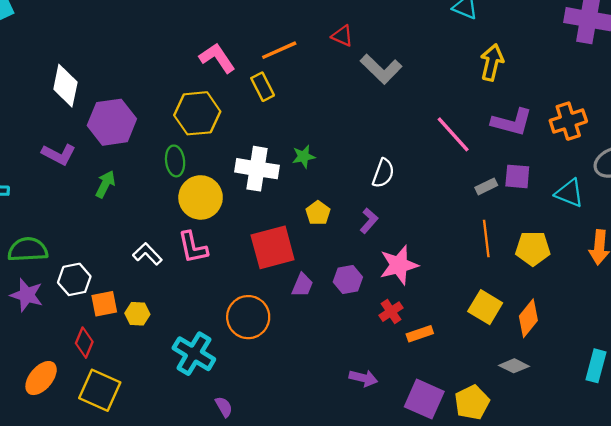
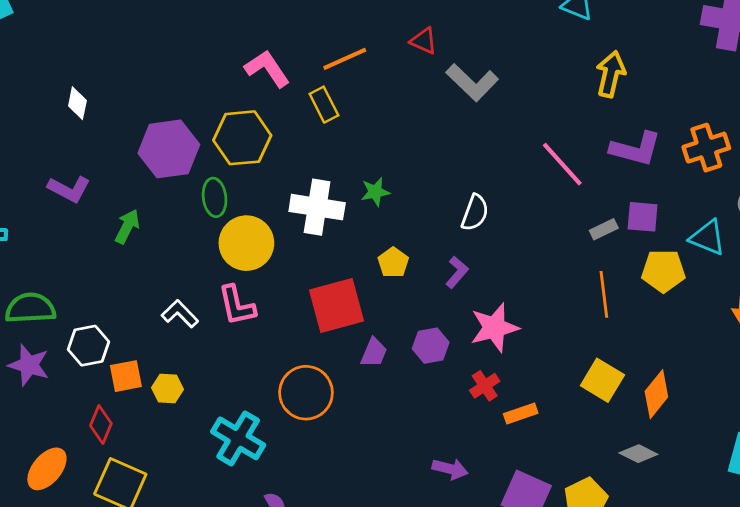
white diamond: (65, 86) -> (77, 103), size x0.6
purple hexagon: (112, 122) -> (169, 149), moved
yellow pentagon: (533, 248) -> (663, 271), moved

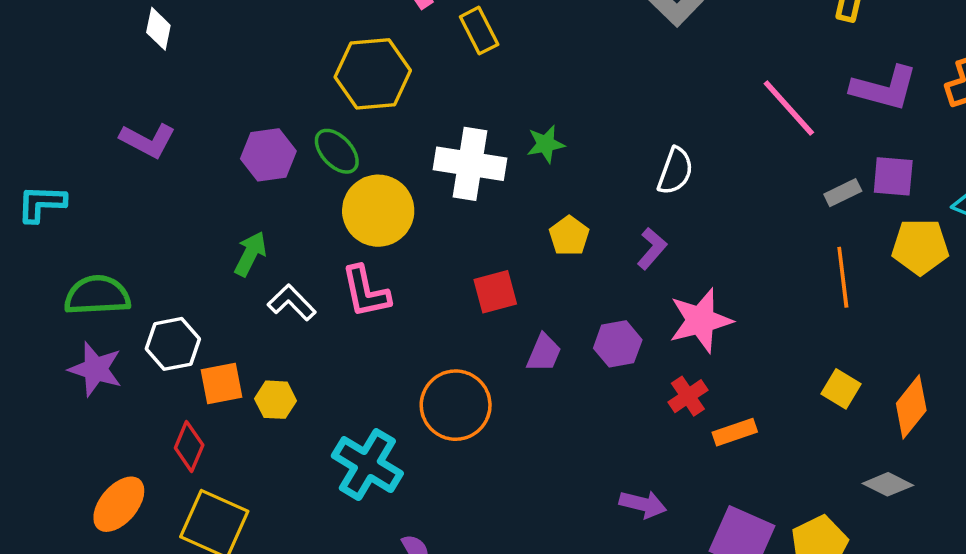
purple hexagon: (169, 149) -> (268, 155), moved, size x0.7
green ellipse: (215, 197) -> (337, 151), turned -36
green arrow: (127, 226) -> (250, 254), moved
red square: (336, 305) -> (495, 292), size x0.6
yellow square: (602, 380) -> (841, 389), size x0.7

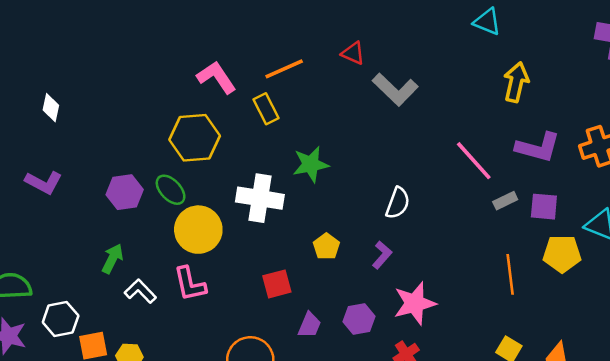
green star: (546, 144) -> (311, 164), moved, size x1.4
gray rectangle: (843, 193) -> (505, 201), moved

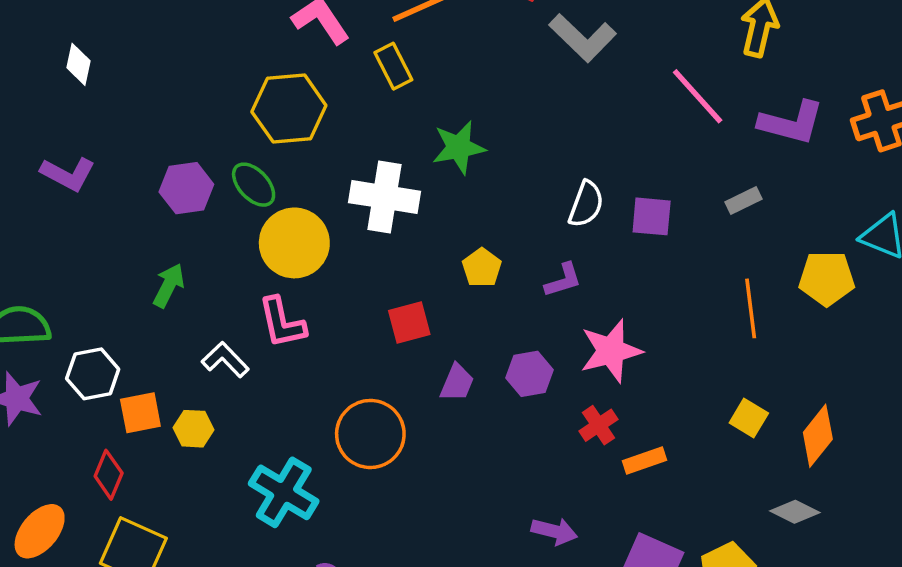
pink line: (474, 161) -> (698, 96), moved
purple square: (544, 207) -> (652, 216), moved
purple L-shape: (382, 255) -> (563, 280), turned 32
white L-shape: (140, 291) -> (225, 360), moved

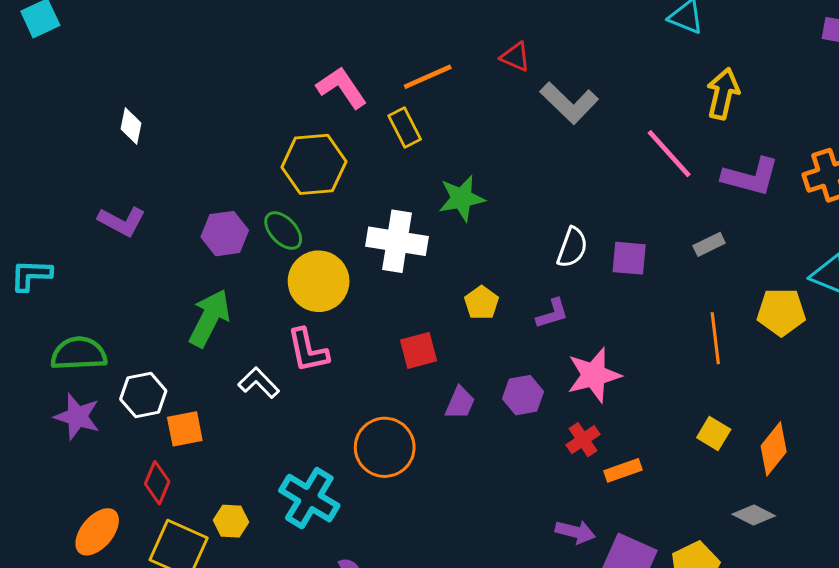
green arrow: (169, 285) -> (209, 318), size x1.5
yellow hexagon: (193, 429) -> (231, 521), moved
purple arrow: (554, 531) -> (575, 532), moved

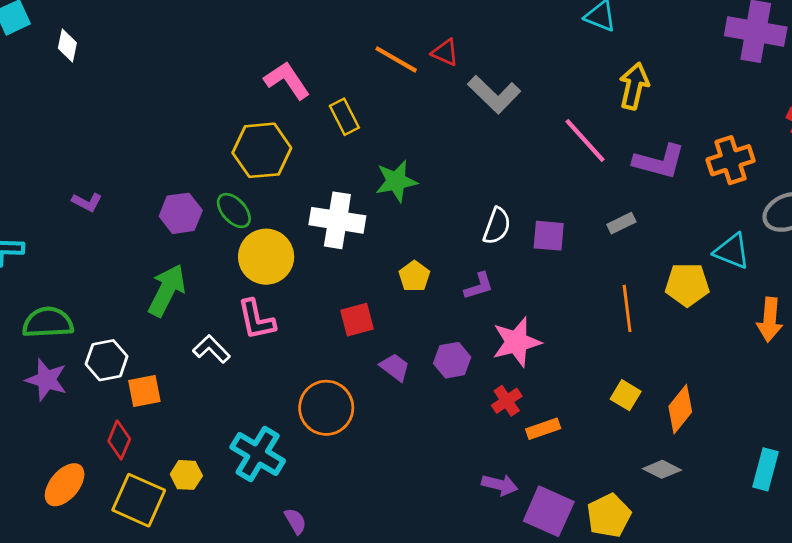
orange line: (428, 77) -> (396, 59), moved, turned 54
white diamond: (131, 126) -> (67, 45), moved
purple L-shape: (122, 221) -> (87, 202), size x0.7
purple trapezoid: (460, 403) -> (395, 367), turned -76

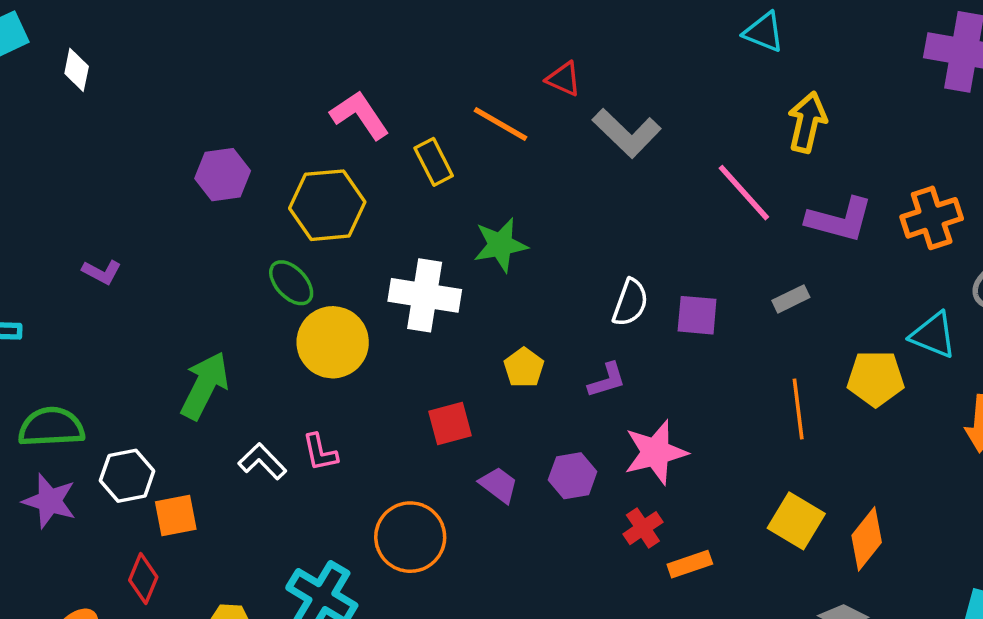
orange line: (396, 59) -> (500, 124), moved
purple hexagon: (181, 213) -> (223, 175), moved
pink L-shape: (256, 320) -> (320, 452), moved, size x0.7
yellow square: (626, 395) -> (796, 521), size x1.4

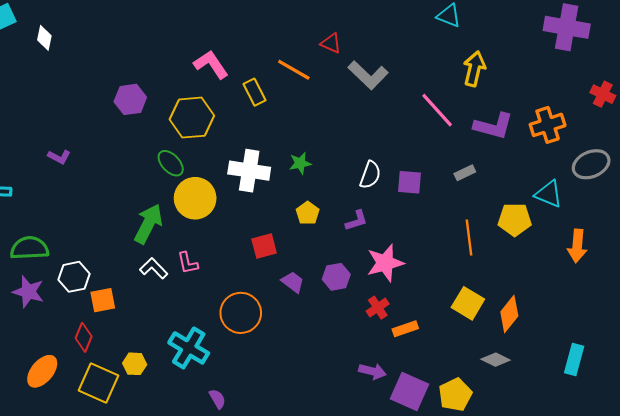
green star: (500, 245) -> (300, 163), moved, size x0.7
green arrow: (205, 386) -> (148, 224), moved

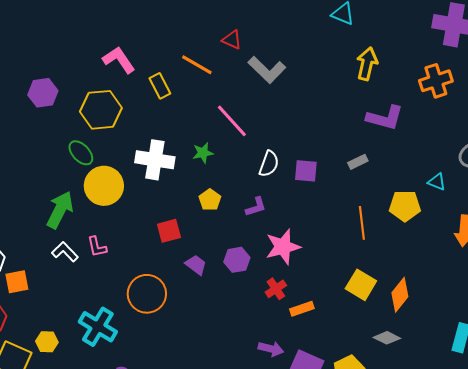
pink line: (437, 110) -> (232, 121), moved
orange cross: (548, 125) -> (436, 81), moved
cyan triangle: (549, 194) -> (437, 182), size x0.7

